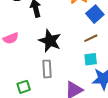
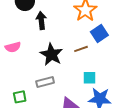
brown line: (91, 38) -> (81, 49), moved
gray rectangle: (47, 69) -> (45, 82), turned 72

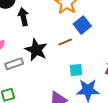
gray rectangle: (45, 82) -> (14, 64), moved

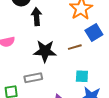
black star: (36, 50) -> (45, 51), turned -30
gray rectangle: (14, 64) -> (33, 78), moved

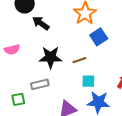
black arrow: (37, 17) -> (41, 23), turned -48
brown line: (75, 47) -> (79, 60), moved

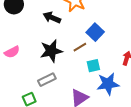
black arrow: (41, 23) -> (52, 18), moved
blue square: (99, 37) -> (95, 32), moved

